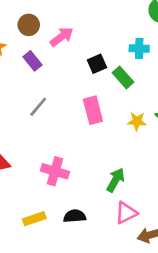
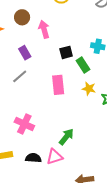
pink arrow: (62, 37) -> (44, 29), turned -78
purple rectangle: (32, 61) -> (25, 53), moved
yellow star: (137, 121) -> (89, 89), moved
pink triangle: (126, 213) -> (55, 157), moved

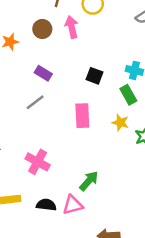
pink arrow: (44, 29) -> (72, 27), moved
black square: (66, 52) -> (95, 76), turned 32
purple rectangle: (25, 53) -> (43, 73), turned -32
green rectangle: (83, 65) -> (128, 95), moved

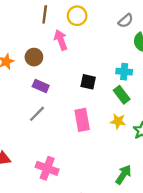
brown circle: (42, 29) -> (34, 57), moved
green arrow: (89, 181) -> (123, 175), moved

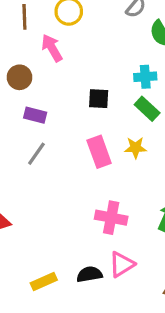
yellow star: (118, 121) -> (135, 148), moved
pink cross: (47, 168) -> (111, 218), moved

